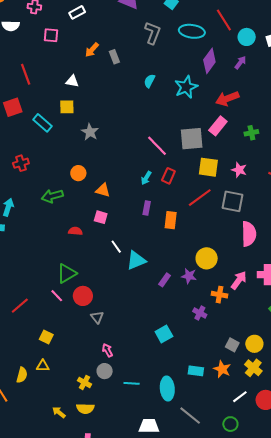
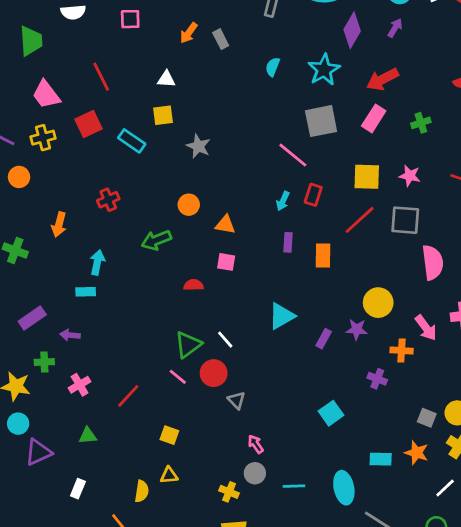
gray square: (192, 139) -> (321, 121), moved
white line: (116, 247) -> (225, 340), moved
pink arrow: (239, 280) -> (426, 328), turned 114

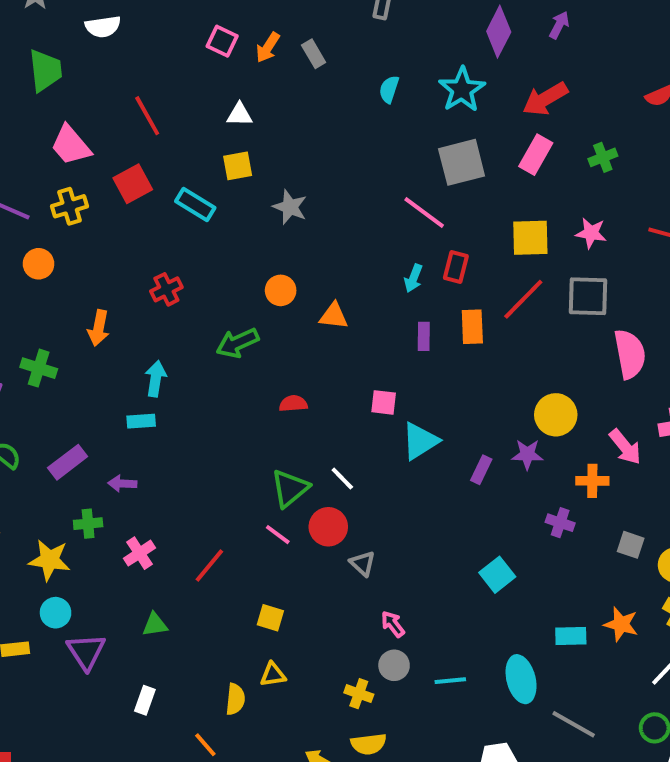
pink square: (130, 19) -> (222, 41), moved, turned 30
orange rectangle: (323, 255) -> (472, 327), moved
pink square: (226, 262) -> (384, 402), moved
gray square: (427, 418) -> (631, 545), moved
purple triangle: (38, 452) -> (86, 652), turned -36

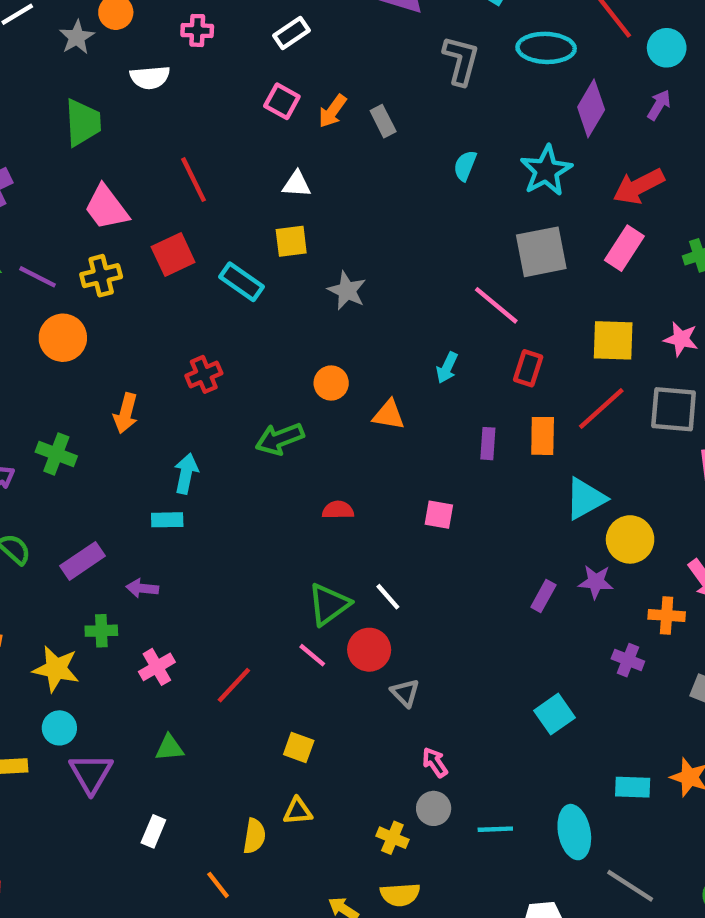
orange circle: (39, 264) -> (63, 338), size x1.4
cyan arrow: (413, 278) -> (447, 368), moved
cyan triangle: (420, 441) -> (585, 499), moved

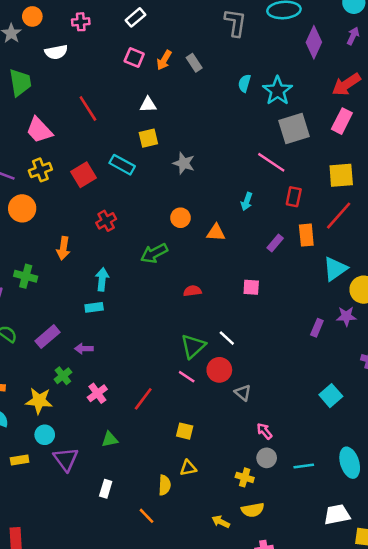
cyan star: (546, 171) -> (278, 91), moved
red square: (173, 255) -> (84, 175), moved
purple rectangle: (488, 444) -> (275, 243), turned 42
green cross: (101, 631) -> (63, 376), turned -30

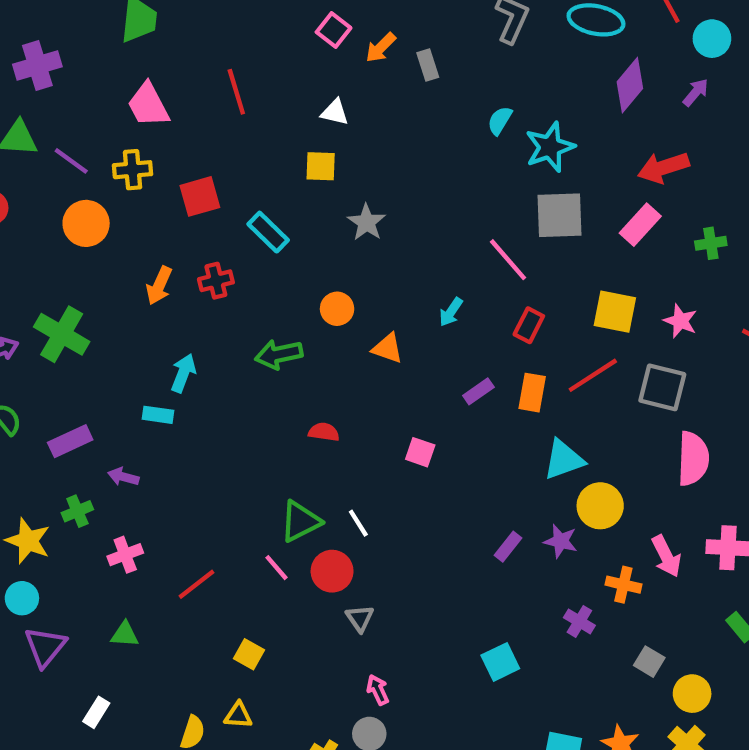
cyan rectangle: (122, 165) -> (268, 232), moved
orange arrow: (63, 248) -> (159, 286), moved
green cross: (26, 276) -> (62, 334), size x1.4

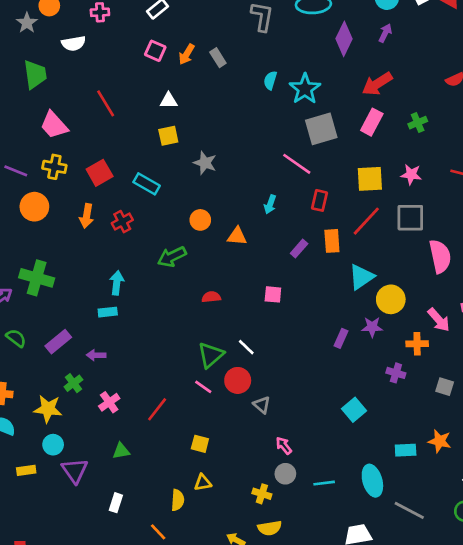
yellow cross: (133, 170) -> (54, 167), turned 30
orange arrow: (159, 286) -> (87, 216), moved

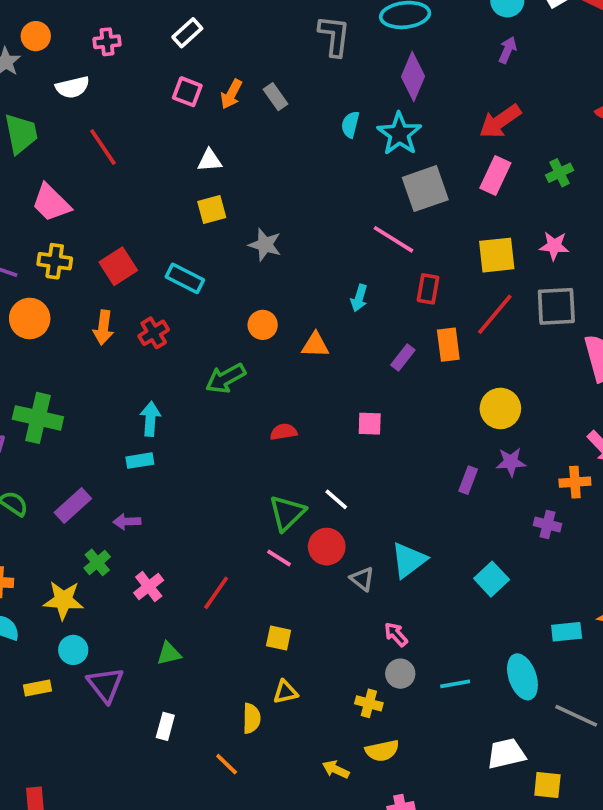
purple diamond: (344, 39) -> (413, 76), moved
red line: (106, 103) -> (103, 147), moved
cyan triangle: (361, 277) -> (409, 560), moved
yellow circle: (391, 299) -> (500, 408), moved

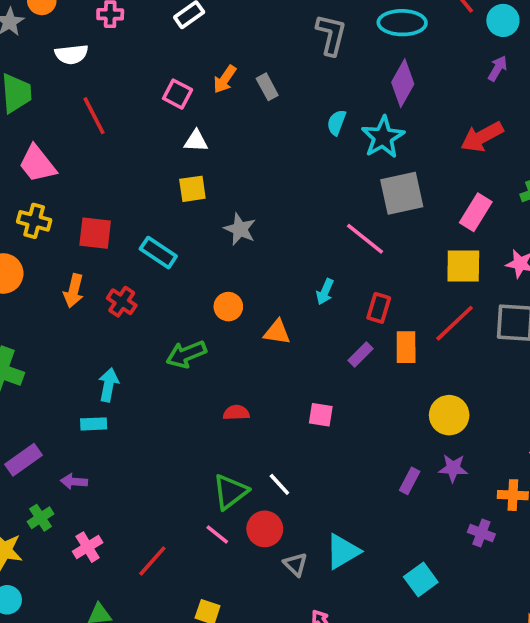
pink square: (187, 92) -> (178, 94), moved
pink rectangle: (495, 175) -> (476, 212), moved
red square: (118, 266) -> (95, 233), turned 33
red rectangle: (428, 289) -> (379, 308), moved
red cross: (154, 333) -> (122, 302), turned -32

